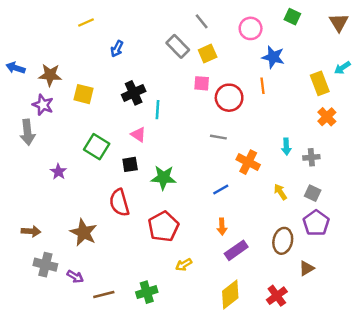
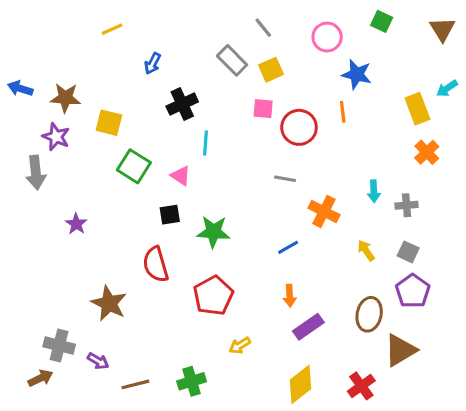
black cross: (134, 93) -> (182, 104), moved
green square: (97, 147) -> (134, 166), moved
brown arrow: (31, 231) -> (40, 378), moved, turned -30
brown triangle: (307, 268) -> (400, 350), size x1.6

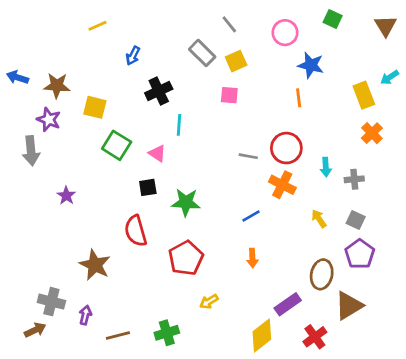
red circle: (299, 127) -> (286, 148), moved
purple rectangle: (308, 327) -> (288, 304), moved
purple arrow: (98, 361) -> (85, 315), turned -108

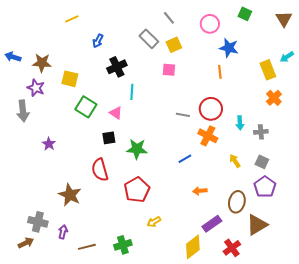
orange arrow: (252, 258) -> (200, 191), moved, turned 88

